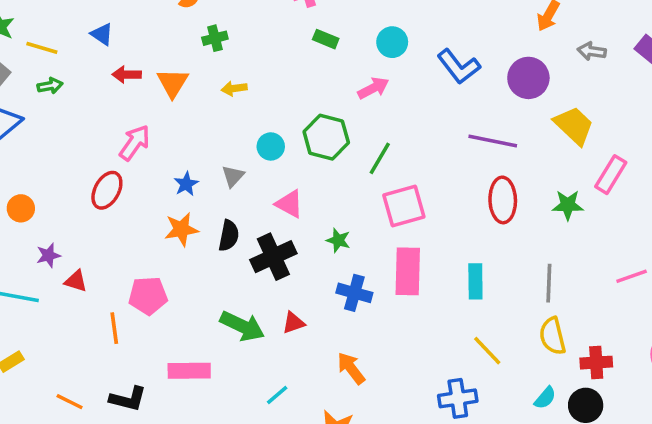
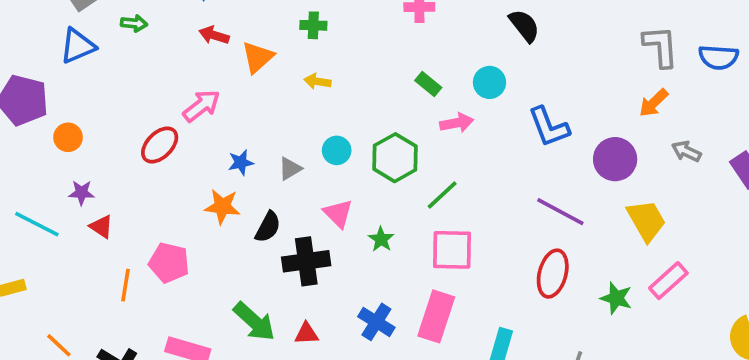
green rectangle: (326, 39) -> (428, 84), moved
green star: (338, 240) -> (381, 239), moved

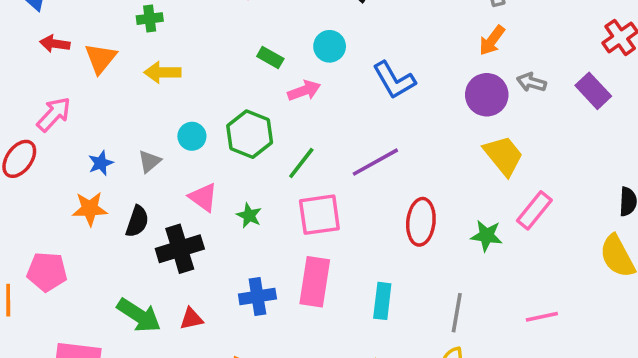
yellow arrow: (317, 81) -> (162, 72), size x1.4
purple circle: (615, 159) -> (487, 95), moved
purple line: (560, 212) -> (375, 162), moved, turned -48
blue cross: (376, 322) -> (257, 296), turned -32

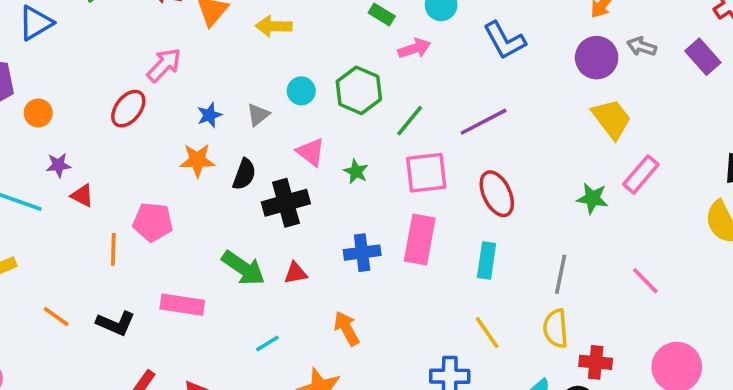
red ellipse: (421, 222) -> (497, 194), moved, turned -33
pink line: (542, 317) -> (645, 281), turned 56

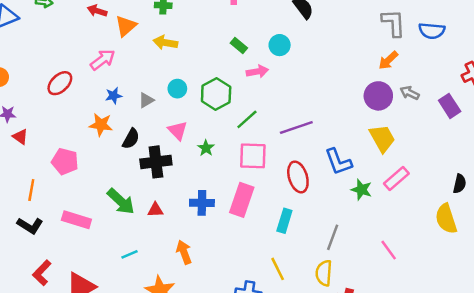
blue L-shape: (504, 40) -> (338, 162), moved
pink arrow: (164, 65) -> (103, 60), moved
orange line: (113, 249) -> (31, 190), moved

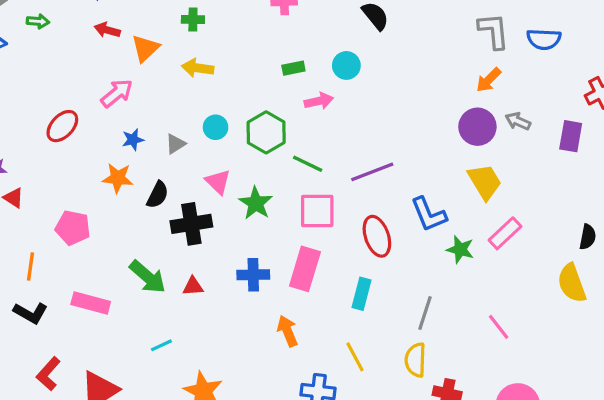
green rectangle: (239, 46) -> (293, 68), turned -49
purple rectangle: (450, 106) -> (571, 136), turned 45
green line: (247, 119) -> (308, 164), turned 70
green star: (206, 148) -> (256, 203), size x1.5
orange arrow: (184, 252) -> (287, 331), moved

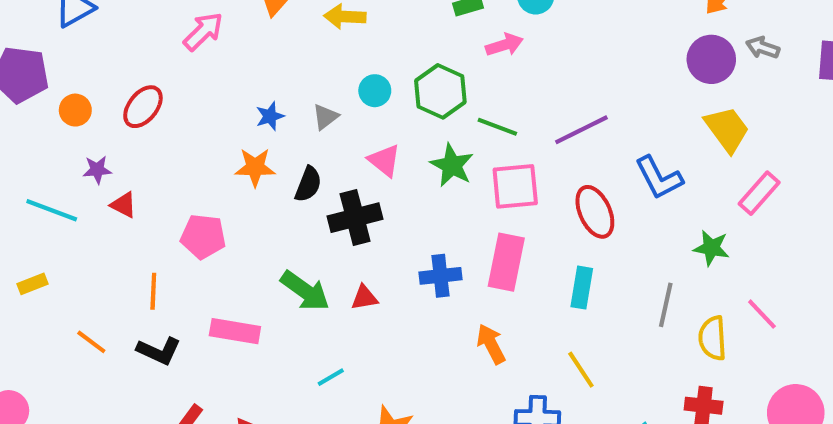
pink arrow: (117, 93) -> (203, 31), moved
red ellipse: (62, 126) -> (143, 107), moved
green star: (256, 203) -> (452, 165), moved
green star: (460, 250) -> (711, 248), moved
yellow semicircle: (415, 360) -> (712, 338), moved

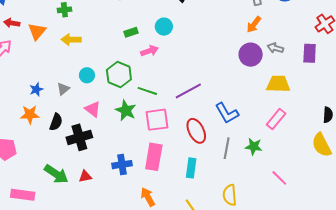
yellow trapezoid: (727, 129) -> (278, 84), moved, turned -50
gray line: (666, 305) -> (227, 148), moved
yellow semicircle: (712, 338) -> (230, 195), moved

